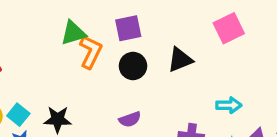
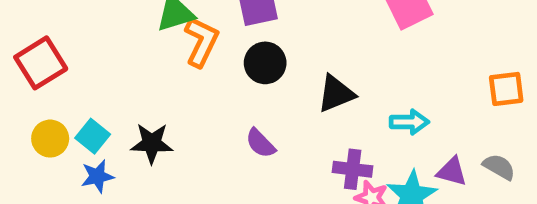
black triangle: (180, 60) -> (336, 94), moved
purple semicircle: (130, 119) -> (260, 143), turned 65

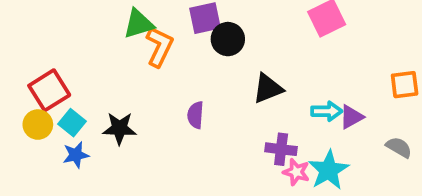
red square: (41, 63) -> (49, 90), moved
black circle: (265, 63) -> (228, 39), moved
purple semicircle: (260, 143) -> (196, 115), moved, turned 48
purple triangle: (452, 172) -> (351, 117), moved, turned -44

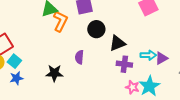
black circle: (228, 39) -> (96, 29), moved
black star: (120, 128) -> (54, 73), moved
purple cross: (281, 149) -> (124, 64), moved

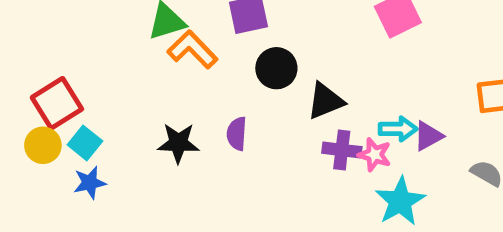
orange L-shape: (60, 21) -> (192, 50), turned -70
black star: (54, 73) -> (178, 143), moved
pink star: (132, 87) -> (375, 155), moved

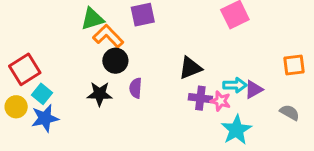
black circle: (276, 68) -> (115, 61), moved
yellow circle: (43, 145) -> (16, 107), moved
blue star: (90, 183) -> (45, 118), size x1.4

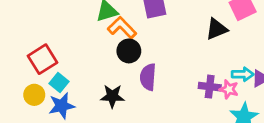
black triangle: (190, 68) -> (217, 29), moved
purple semicircle: (136, 88) -> (148, 77), size x1.4
black star: (100, 94) -> (112, 96), moved

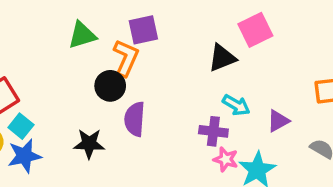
orange L-shape: (122, 28) -> (126, 58), moved, turned 68
cyan arrow: (243, 74) -> (236, 105), moved, turned 30
pink star: (229, 89) -> (226, 159), moved

